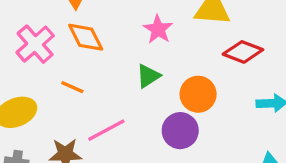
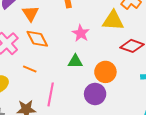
green triangle: (148, 76) -> (75, 61), turned 35
pink line: (106, 130) -> (51, 94), turned -50

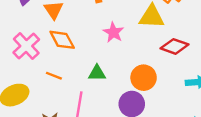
green triangle: (75, 61) -> (97, 73), moved

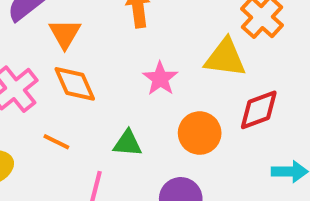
red diamond: (174, 46) -> (259, 110), turned -44
orange circle: (144, 78) -> (200, 133), moved

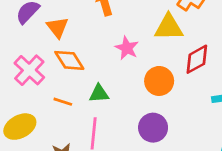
green triangle: (128, 143) -> (99, 94), moved

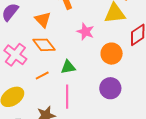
orange triangle: (57, 27) -> (43, 20), moved
orange line: (63, 102) -> (42, 76), turned -40

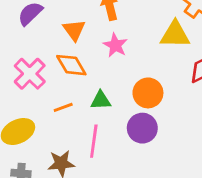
pink star: (85, 32) -> (115, 45), moved
orange circle: (112, 54) -> (148, 93), moved
purple circle: (110, 88) -> (142, 128), moved

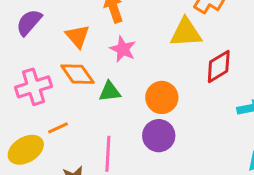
pink cross: (30, 74) -> (34, 87), turned 32
green triangle: (101, 100) -> (110, 91), moved
orange line: (63, 107) -> (58, 128), moved

